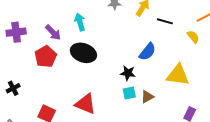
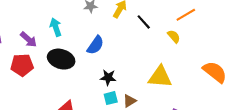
black line: (165, 21) -> (144, 22), turned 35
blue semicircle: (147, 52) -> (95, 45), moved
red pentagon: (46, 57) -> (22, 65), turned 30

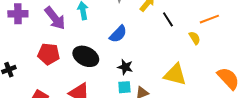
purple arrow: (29, 40) -> (55, 18), size x1.4
black ellipse: (61, 59) -> (86, 56), moved
red pentagon: (22, 65) -> (49, 54), moved

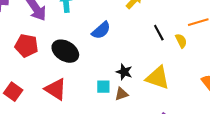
black line: (168, 19) -> (159, 33), moved
black star: (125, 67) -> (124, 72), moved

